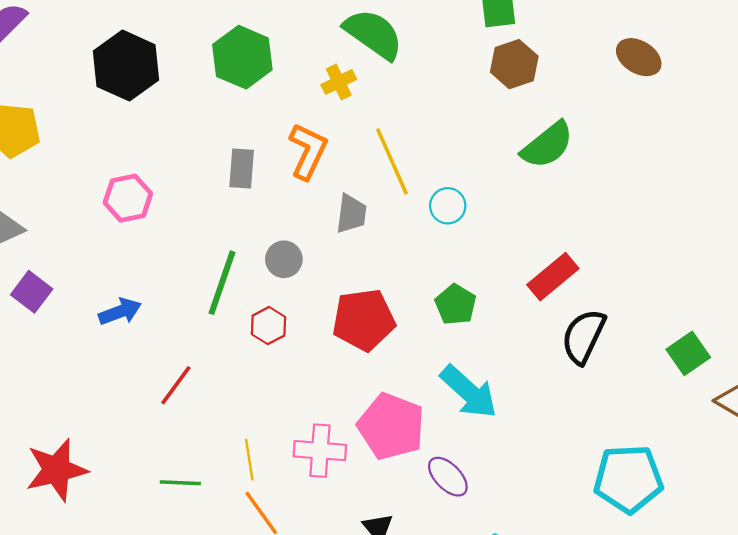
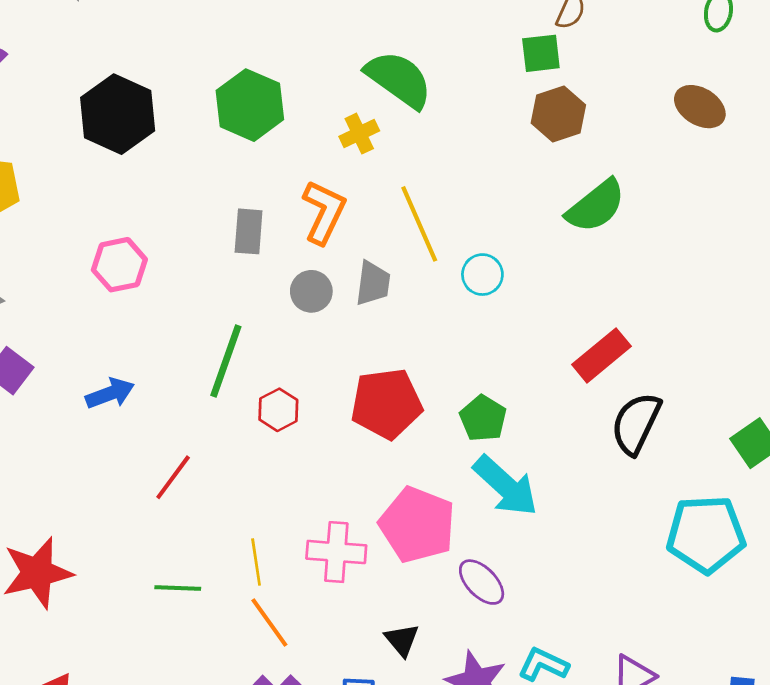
gray circle: (284, 259) -> (311, 291), moved
green pentagon: (456, 305) -> (483, 418), moved
cyan pentagon: (628, 479) -> (706, 534), moved

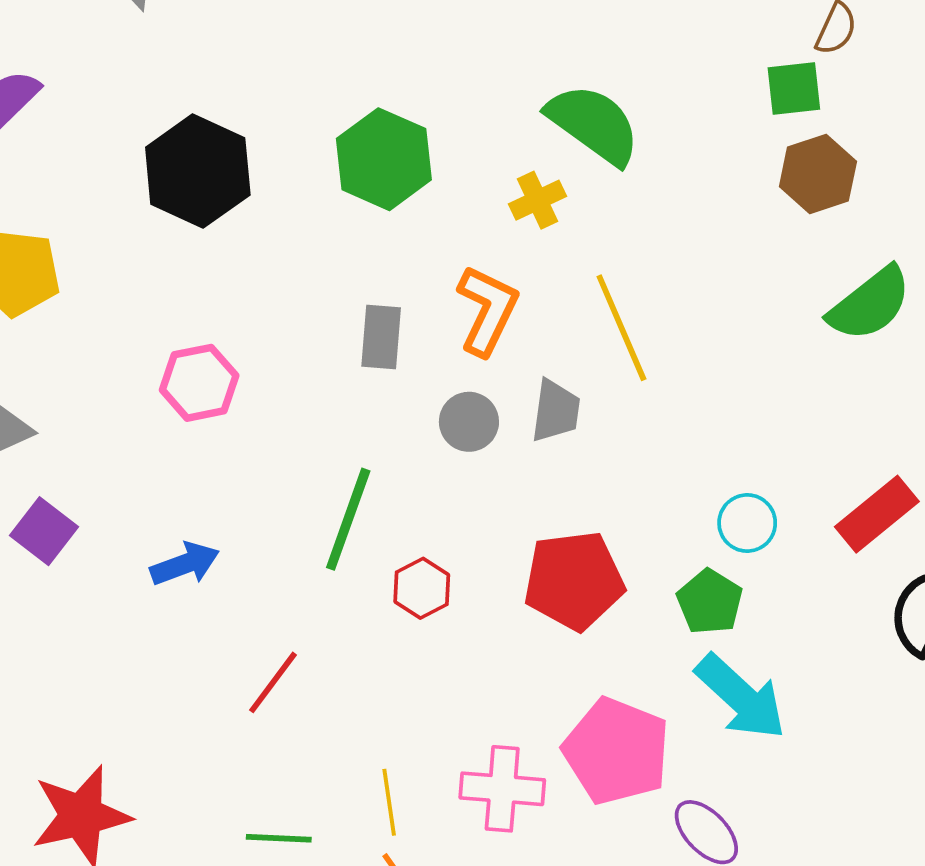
cyan circle: (482, 275) -> (747, 523), moved

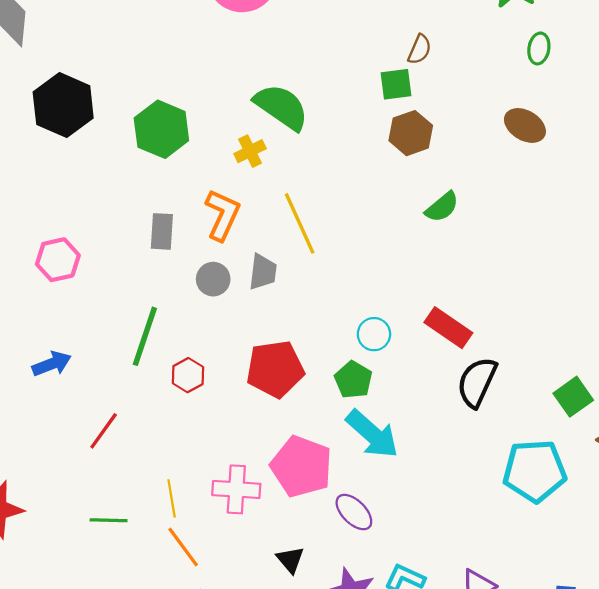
black hexagon: (198, 171) -> (63, 105), moved
green semicircle: (870, 304) -> (442, 207), size x0.7
red rectangle: (877, 514) -> (448, 328), turned 75

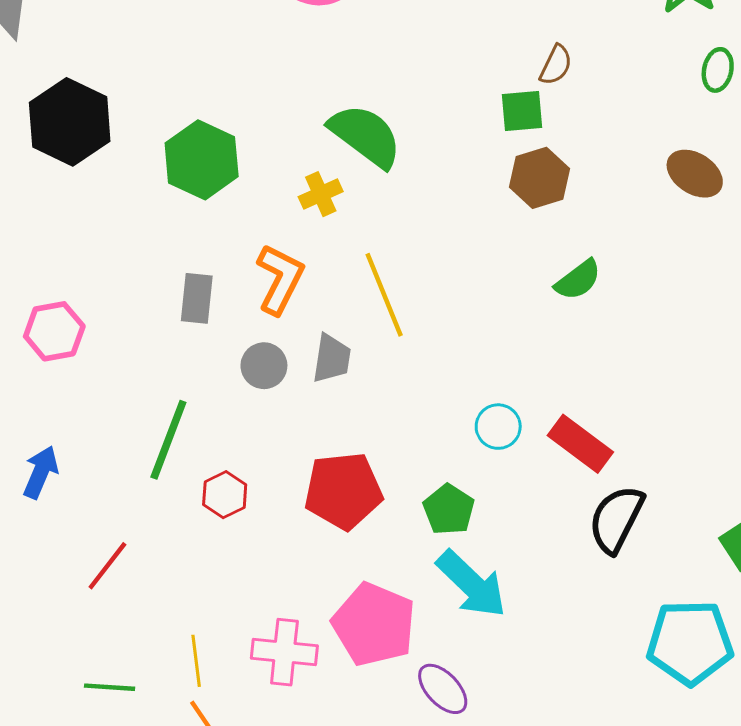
cyan circle: (374, 334) -> (498, 427), moved
blue arrow: (52, 364) -> (41, 472), turned -48

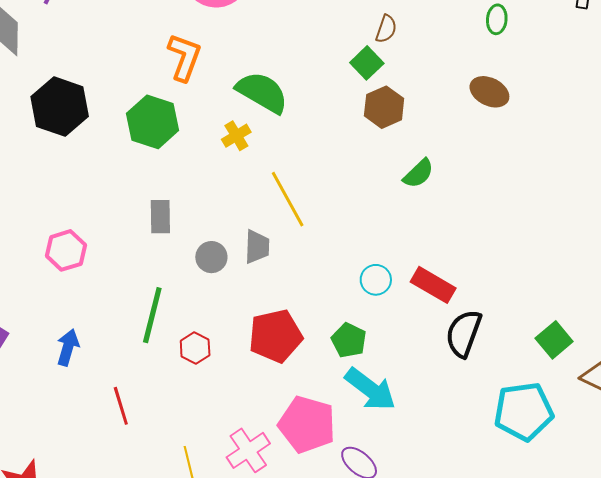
green square: (522, 111) -> (367, 63), turned -32
orange L-shape: (280, 279) -> (184, 57), moved
red line: (107, 566) -> (121, 406), turned -48
pink cross: (284, 652) -> (248, 450), turned -33

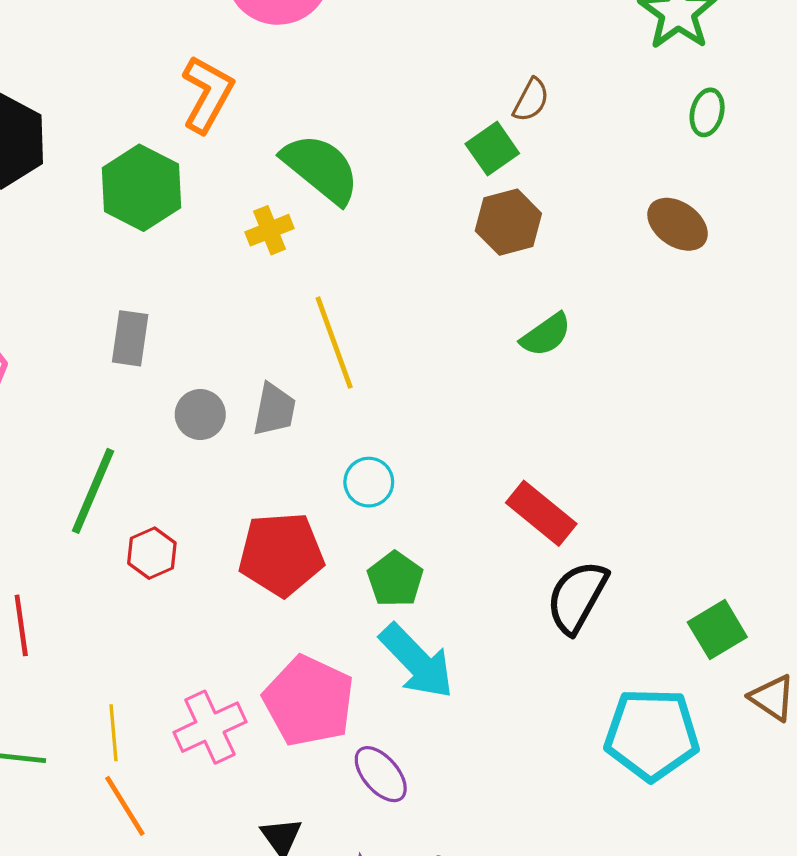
cyan circle: (376, 280) -> (369, 482), moved

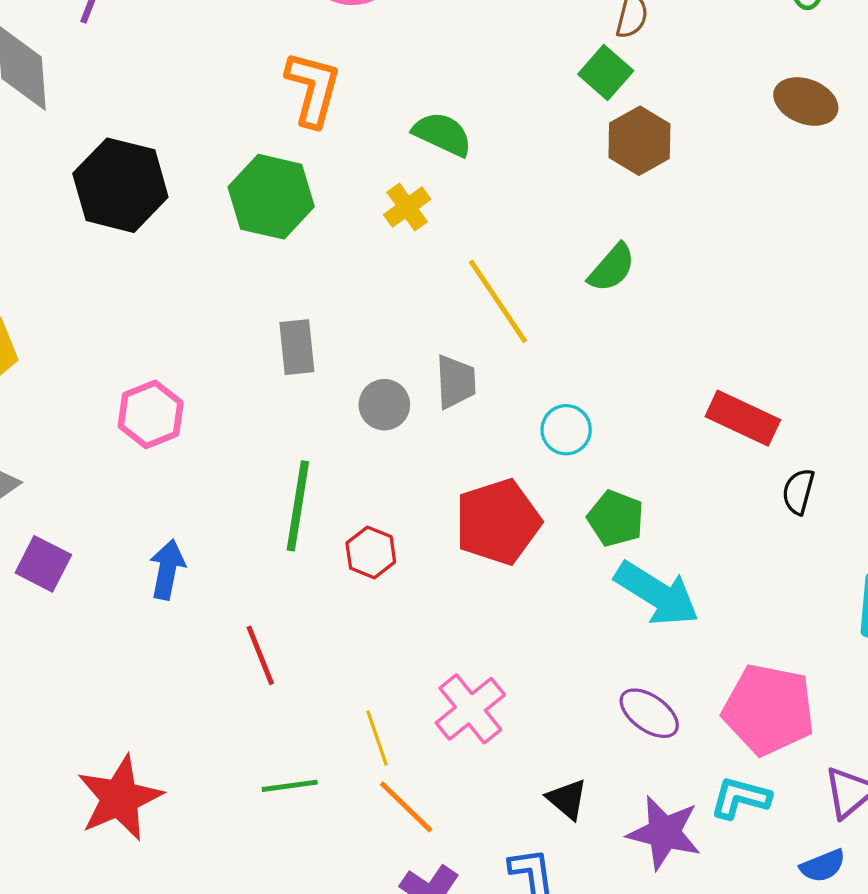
green semicircle: (321, 169) -> (442, 134), size x0.7
green semicircle: (546, 335) -> (612, 268), moved
black semicircle: (577, 597) -> (798, 492), size x0.6
pink pentagon: (309, 701) -> (769, 710), moved

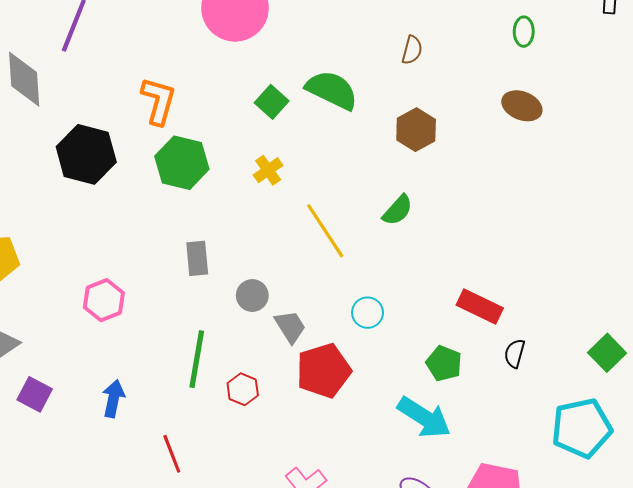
green square: (606, 72) -> (272, 102), moved
orange L-shape: (313, 89) -> (159, 101), moved
green semicircle: (442, 134) -> (332, 90), moved, size x1.4
gray trapezoid: (456, 382) -> (290, 327), moved, turned -30
green pentagon: (616, 518) -> (444, 363), moved

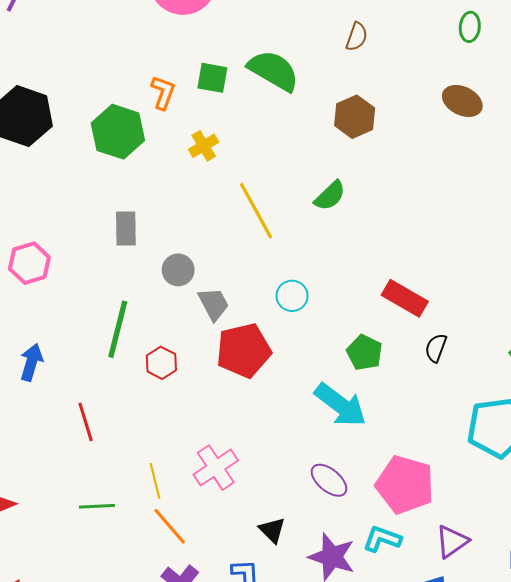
orange L-shape: (159, 101) -> (163, 93), moved, size x0.7
green square: (272, 102) -> (212, 78), turned -36

